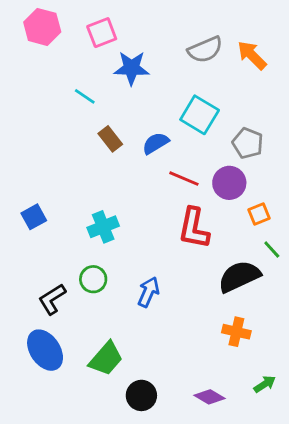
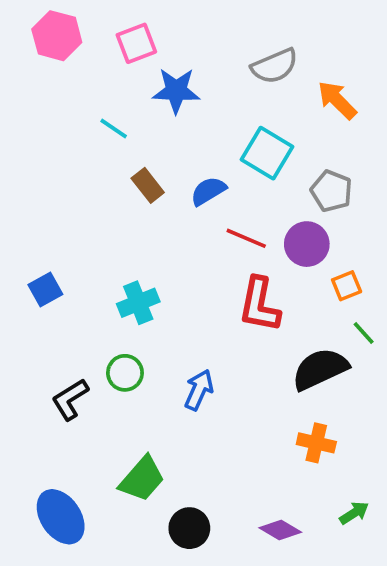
orange arrow: (252, 55) -> (337, 100), moved
blue ellipse: (45, 350) -> (61, 517), moved

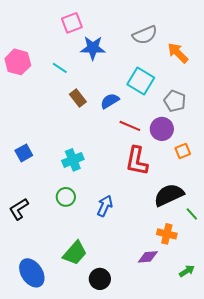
pink hexagon: (57, 36) -> (18, 62), moved
green line: (364, 333) -> (192, 214), moved
black L-shape: (70, 399) -> (19, 209), moved
purple diamond: (280, 530) -> (148, 257), moved, turned -35

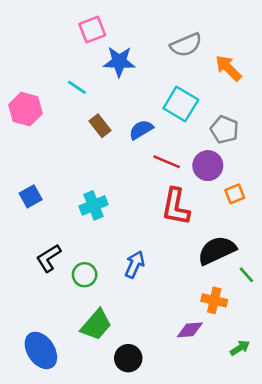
pink hexagon: (18, 62) -> (25, 109), moved
green circle: (66, 197) -> (85, 275), moved
black L-shape: (19, 209) -> (49, 258), moved

